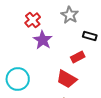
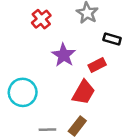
purple star: (43, 40) -> (64, 55), moved
red trapezoid: (67, 79) -> (84, 92), turned -90

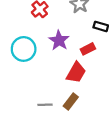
cyan circle: (23, 92) -> (24, 49), moved

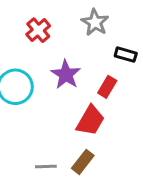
red rectangle: (88, 49) -> (107, 87), turned -32

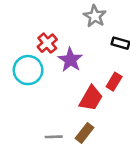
red cross: (38, 30) -> (47, 43), moved
red rectangle: (107, 87) -> (114, 82), moved

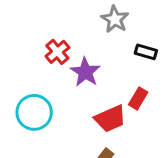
cyan circle: (28, 70) -> (34, 112), moved
red trapezoid: (91, 98) -> (110, 119), turned 36

